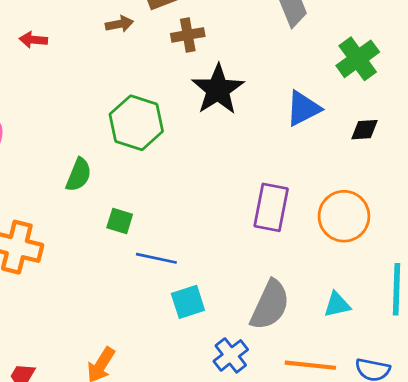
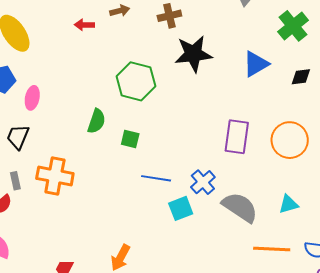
red arrow: (33, 40) -> (84, 25), moved
black star: (218, 89) -> (193, 54), turned 30
green square: (120, 221) -> (130, 139), moved
gray semicircle: (270, 305) -> (240, 207), turned -78
blue cross: (231, 355) -> (203, 182), moved

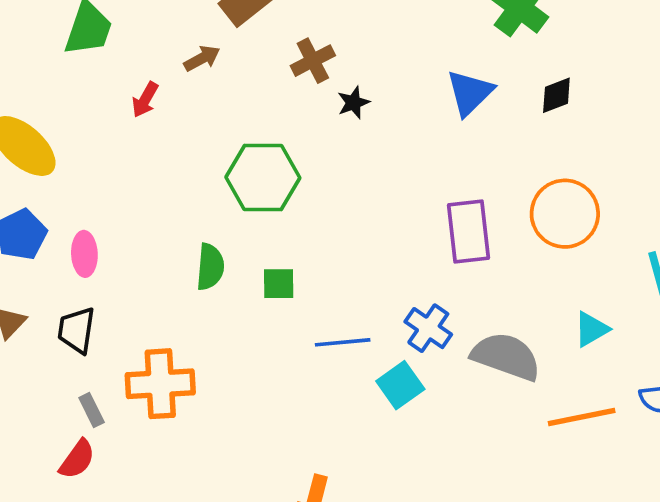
brown cross: (169, 16) -> (313, 61), moved
red arrow: (84, 25) -> (145, 100), turned -48
black star: (193, 54) -> (353, 103), size x0.5

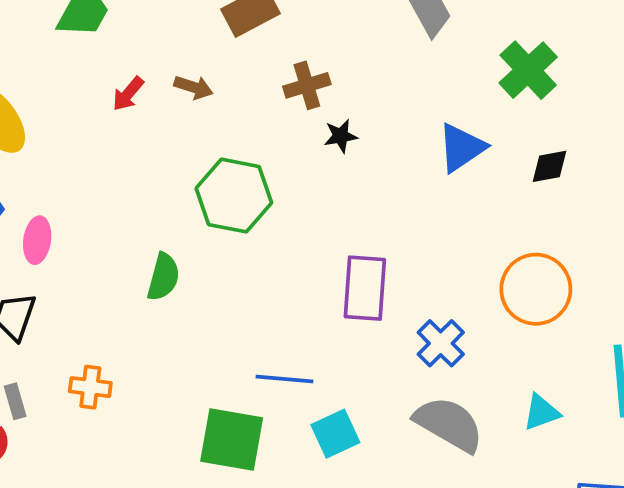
brown arrow: (202, 58) -> (194, 87), moved, turned 36
purple rectangle: (468, 232) -> (365, 288), moved
green square: (279, 284) -> (232, 440), moved, size x1.8
blue cross: (428, 328) -> (441, 343), moved
orange cross: (160, 384) -> (90, 387), size x0.6

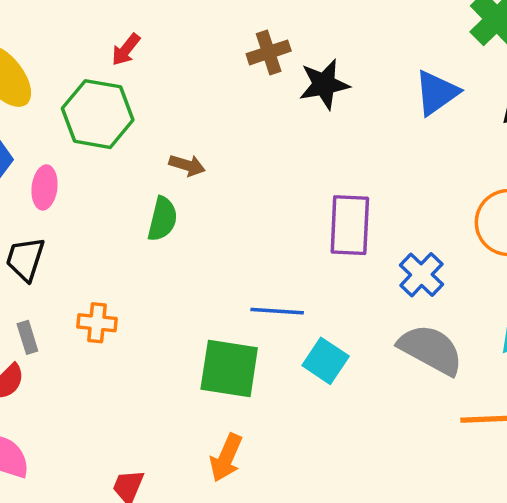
brown cross: (307, 85) -> (269, 52), moved
brown arrow: (194, 87) -> (187, 165), moved
black star: (341, 136) -> (324, 84), size x1.6
green hexagon: (234, 196) -> (98, 114), moved
cyan square: (335, 434) -> (326, 361), turned -30

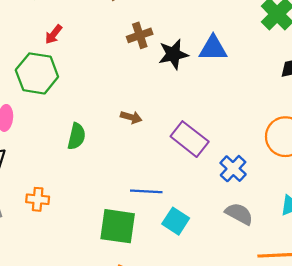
blue triangle: (437, 93) -> (213, 48), moved, turned 36
brown arrow: (187, 165) -> (131, 117), moved
purple rectangle: (350, 225) -> (190, 139), turned -54
gray semicircle: (431, 350) -> (239, 214), size x0.7

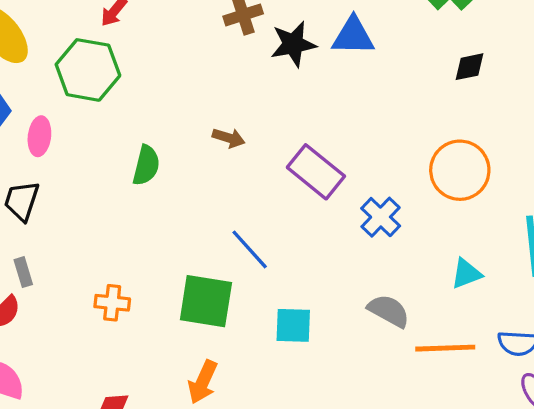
blue line: (146, 191) -> (250, 249), turned 44
orange cross: (38, 199) -> (112, 303), moved
gray semicircle: (239, 214) -> (389, 311), moved
cyan square: (176, 221) -> (293, 325), moved, turned -32

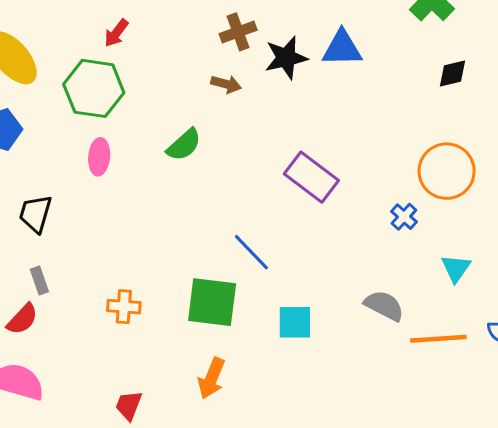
pink ellipse: (39, 136) -> (99, 157), moved
brown arrow: (229, 138) -> (226, 84), moved
green semicircle: (146, 165) -> (184, 145), moved, turned 36
blue cross: (381, 217) -> (404, 217), moved, size x0.7
cyan triangle: (466, 274) -> (456, 268), turned -32

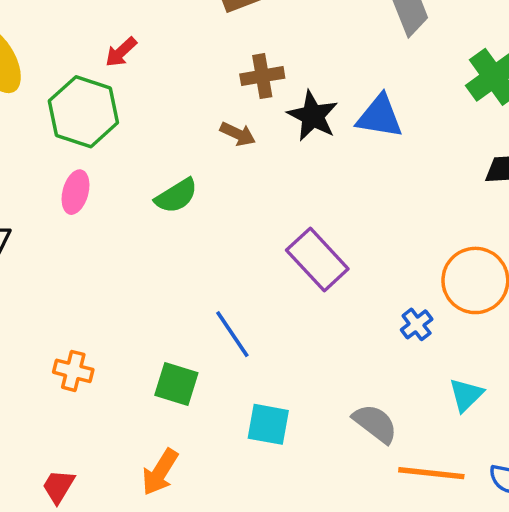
black star: (286, 58) -> (313, 116), turned 30
green square: (212, 302) -> (176, 384), size x0.7

